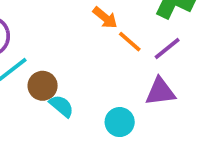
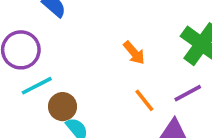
orange line: (130, 42) -> (144, 100), moved

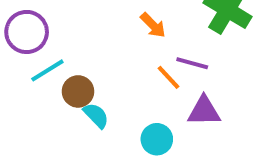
purple line: (188, 93) -> (192, 63), moved, turned 48

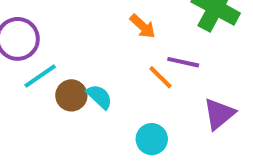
purple triangle: (204, 111) -> (219, 114), moved, turned -36
cyan semicircle: (96, 115) -> (99, 97), moved

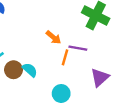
orange arrow: (143, 26) -> (53, 37), moved
orange line: (160, 77) -> (65, 57), turned 63

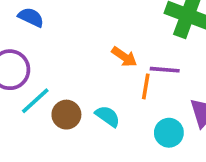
cyan semicircle: (30, 70) -> (108, 116), moved
cyan circle: (61, 93) -> (169, 133), moved

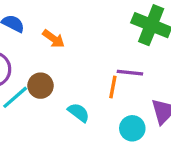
orange arrow: (124, 57) -> (54, 39), moved
brown circle: (66, 115) -> (41, 86), moved

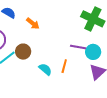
orange line: (113, 87) -> (64, 66), moved
cyan circle: (132, 128) -> (93, 52), moved

